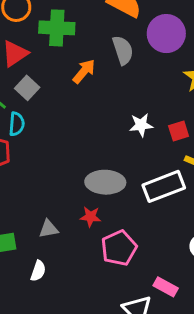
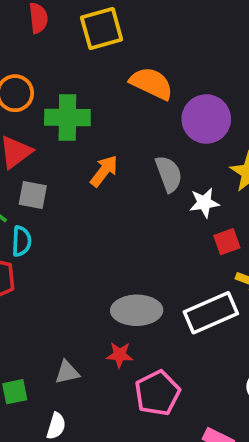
gray semicircle: (123, 50) -> (169, 174), moved
gray square: (27, 88) -> (33, 195), turned -30
white star: (141, 125) -> (204, 203), moved

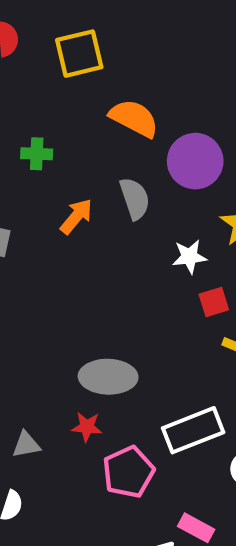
green cross: (67, 117) -> (37, 154), size x0.6
gray semicircle: (169, 174) -> (135, 199), moved
white rectangle: (211, 313) -> (193, 430), moved

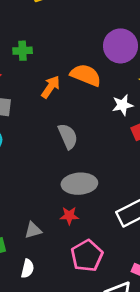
orange semicircle: (134, 118) -> (86, 75), moved
gray semicircle: (135, 199) -> (68, 136), moved
pink pentagon: (128, 472) -> (87, 256), moved

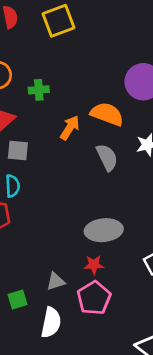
gray semicircle: (68, 136) -> (107, 157), moved
pink pentagon: (87, 256) -> (94, 298), moved
white semicircle: (28, 269) -> (51, 322), size x1.5

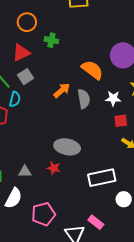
orange arrow: (70, 128) -> (62, 90), moved
gray square: (18, 150) -> (25, 77), turned 35
pink pentagon: (94, 298) -> (43, 214), moved

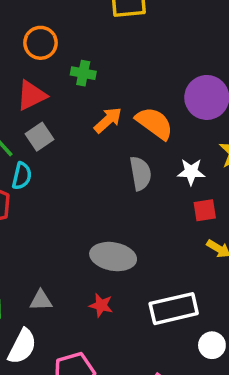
orange arrow: (62, 90) -> (108, 120), moved
red star: (54, 168) -> (101, 305), moved

